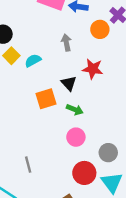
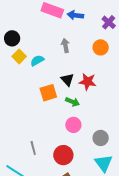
orange circle: (100, 29) -> (101, 47), moved
red star: (93, 69) -> (88, 82), moved
red circle: (84, 173) -> (63, 155), moved

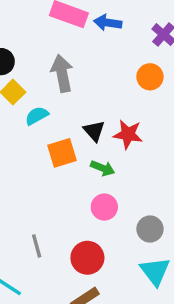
gray arrow: (65, 45) -> (62, 73), moved, size x1.5
cyan semicircle: (37, 61) -> (37, 116), moved

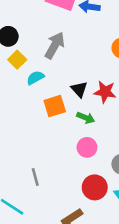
gray arrow: (62, 73) -> (55, 45), turned 40
red circle: (87, 258) -> (95, 187), moved

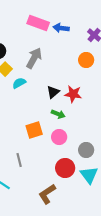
black triangle: (79, 89) -> (53, 92), turned 32
orange square: (55, 106) -> (34, 130), moved

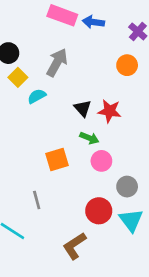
black triangle: (53, 92) -> (83, 108), turned -32
pink circle: (59, 137) -> (101, 161), moved

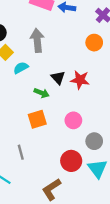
gray arrow: (57, 62) -> (37, 40), turned -35
green arrow: (89, 138) -> (42, 93), moved

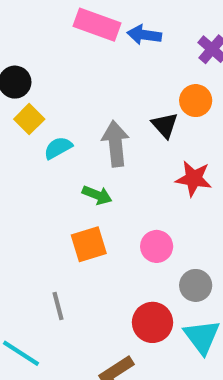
gray arrow: (37, 40) -> (116, 144), moved
black triangle: (58, 78) -> (165, 125), moved
red star: (80, 80) -> (194, 179), moved

